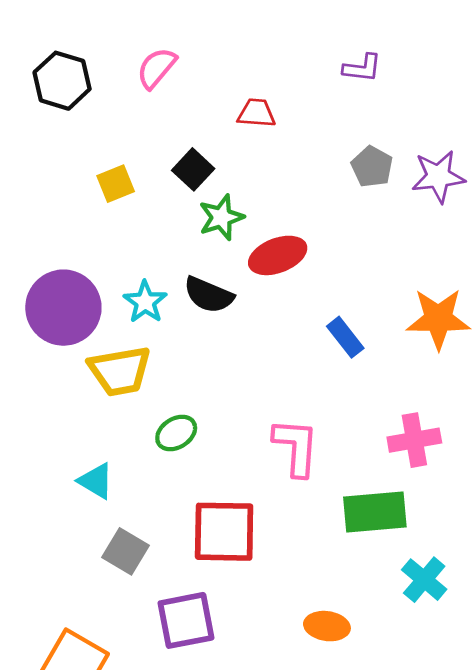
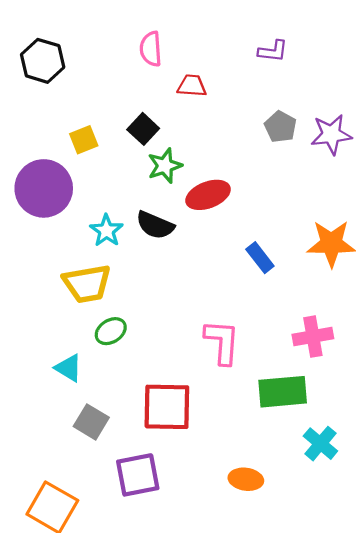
pink semicircle: (156, 68) -> (151, 49), moved, turned -44
purple circle: (63, 308) -> (44, 188), moved
green ellipse: (176, 433) -> (111, 331), moved

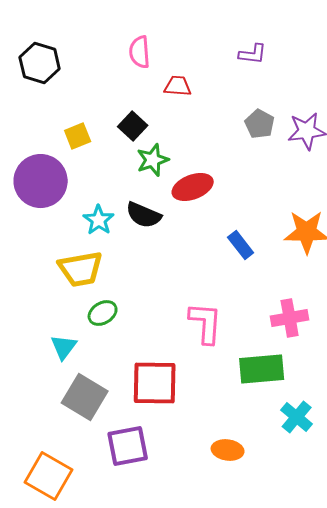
cyan triangle: (69, 368) -> (64, 347), turned 36
gray square: (91, 422) -> (85, 397), size x1.4

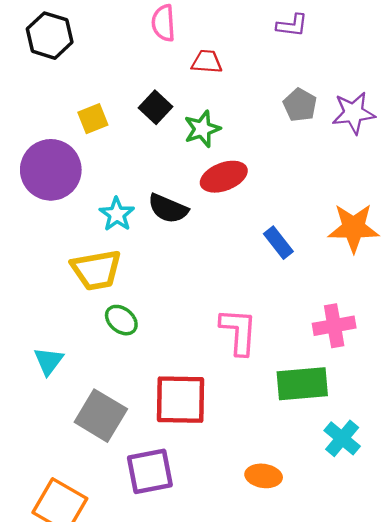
green star: (153, 160) -> (202, 129), moved
green ellipse: (103, 313) -> (121, 320), turned 72
cyan triangle: (64, 347) -> (49, 361), moved

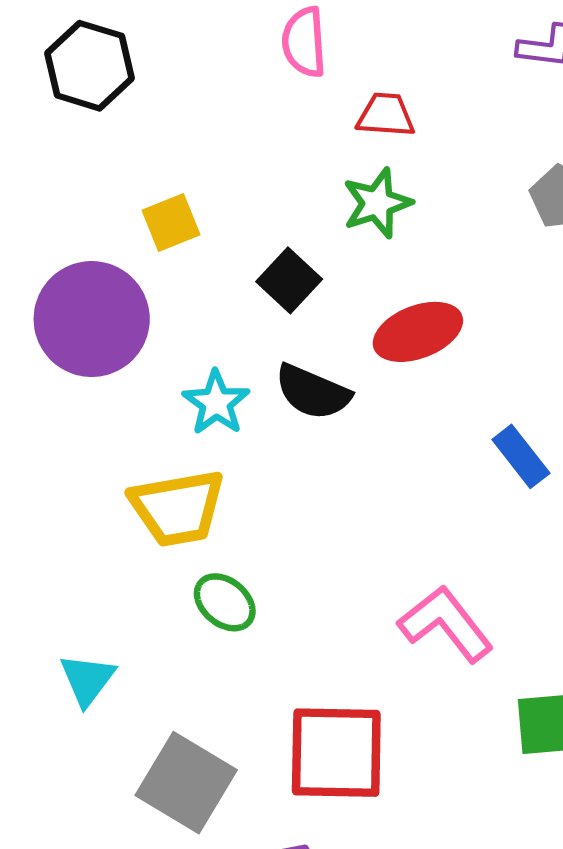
black square: (155, 107) -> (289, 280), moved
green star: (202, 129) -> (377, 203), moved
pink L-shape: (239, 331) -> (446, 624), turned -42

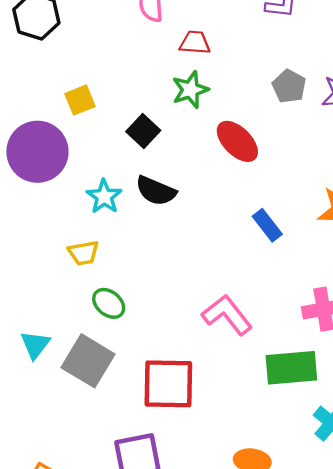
red ellipse: (418, 332) -> (237, 141), moved, turned 66
yellow trapezoid: (178, 508) -> (83, 253), size x0.6
gray square: (186, 783) -> (88, 361), moved

